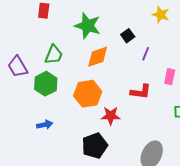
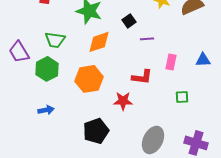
purple line: (146, 54) -> (147, 39), turned 64
green trapezoid: (54, 55) -> (55, 40), turned 75
red star: (111, 116) -> (123, 101), moved

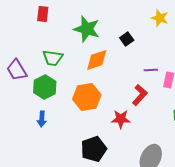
purple line: (147, 39) -> (151, 70), moved
red L-shape: (142, 77) -> (140, 95), turned -55
blue arrow: (46, 110) -> (42, 119), moved, turned 105

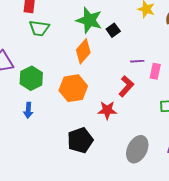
green star: (87, 29) -> (89, 20), moved
green trapezoid: (53, 58) -> (39, 28), moved
orange diamond: (97, 60) -> (83, 51), turned -30

